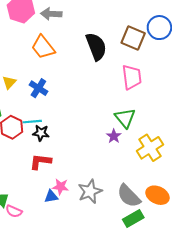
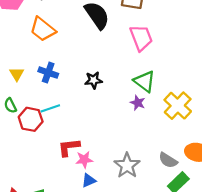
black star: (41, 133) -> (93, 80), moved
pink star: (61, 187) -> (84, 160), moved
gray semicircle: (129, 196) -> (168, 160), size x0.7

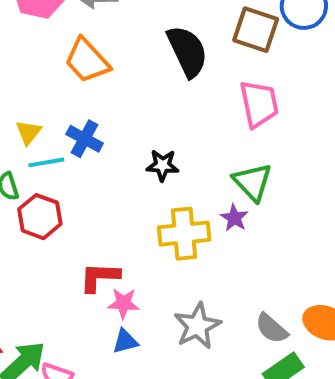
yellow cross: (178, 106) -> (184, 234), moved, turned 32
cyan line: (50, 108) -> (46, 162), moved

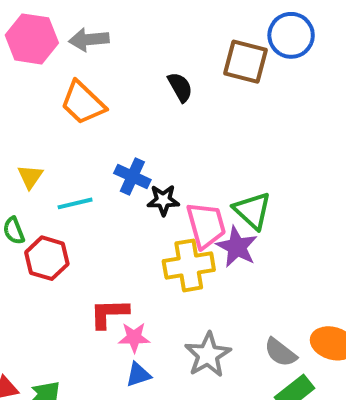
black semicircle: (187, 51) -> (180, 87), size x0.6
pink trapezoid: (259, 104) -> (206, 225), moved
blue cross: (85, 139) -> (132, 176), moved
cyan line: (46, 162) -> (75, 203), moved
purple star: (234, 218) -> (237, 247), size x1.5

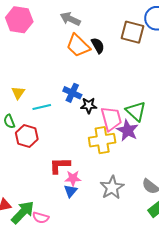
gray arrow: (89, 39) -> (70, 19), moved, turned 30
orange trapezoid: (83, 103) -> (78, 46), moved
blue triangle: (138, 375) -> (71, 191), moved, turned -32

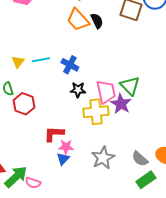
black star: (89, 105) -> (78, 90), moved
cyan line: (42, 107) -> (41, 60), moved

